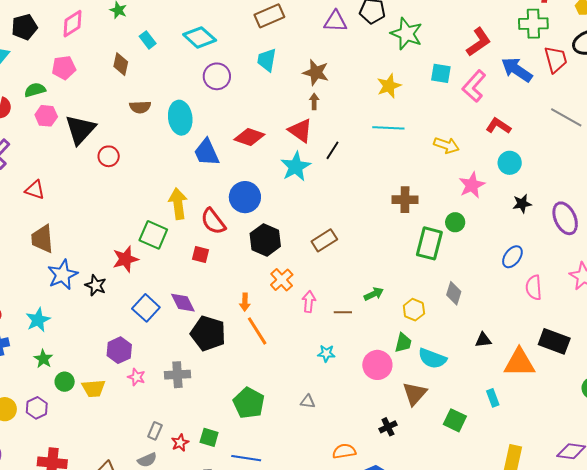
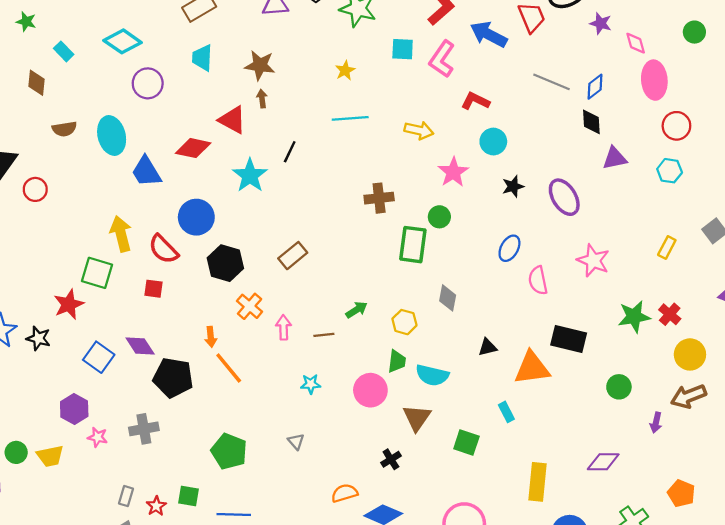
yellow star: (389, 86) -> (345, 70), size x0.7
red triangle: (300, 131) -> (232, 120), moved
gray triangle: (308, 402) -> (296, 442), turned 49

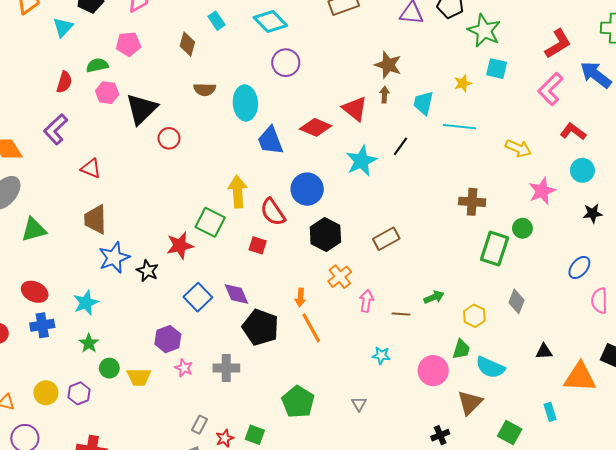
cyan square: (403, 49) -> (497, 69), moved
cyan trapezoid: (202, 58) -> (423, 103), moved

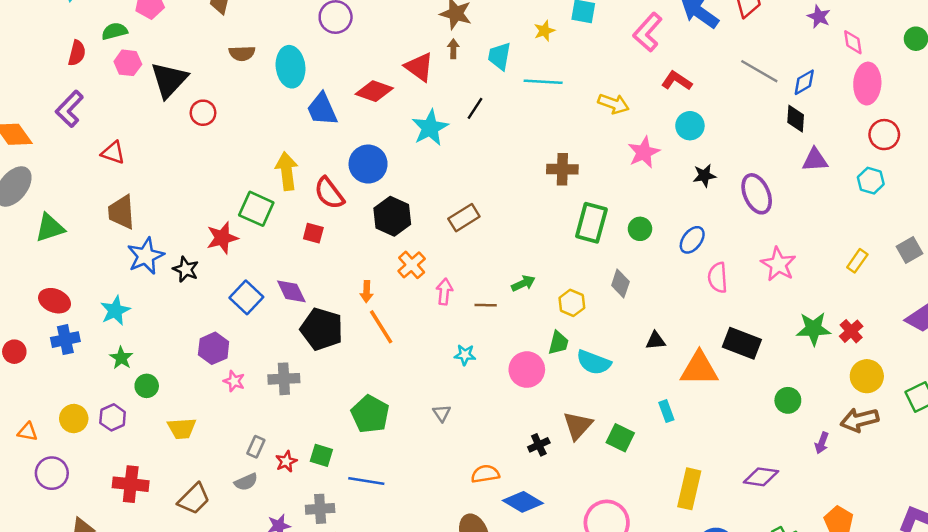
green circle: (522, 228) -> (640, 229), moved
yellow trapezoid: (139, 377) -> (182, 428), moved
brown triangle: (470, 403) -> (578, 425), moved

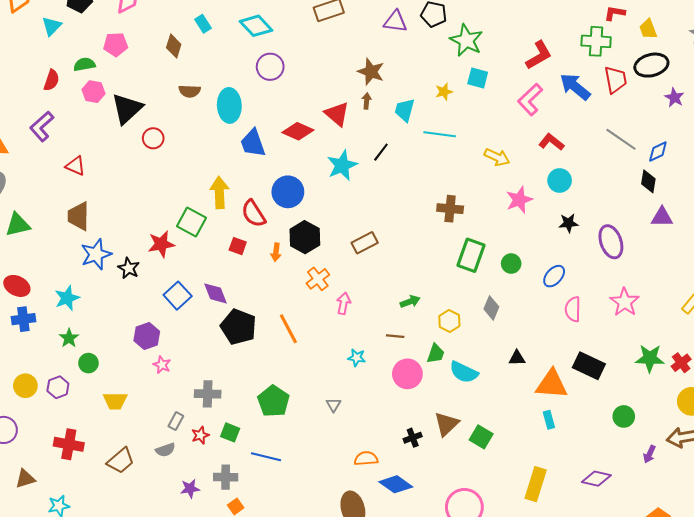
orange arrow: (367, 292) -> (276, 252), moved
brown line: (486, 305) -> (395, 336), moved
gray cross: (284, 379) -> (208, 394), moved
cyan rectangle: (666, 411) -> (549, 420), moved

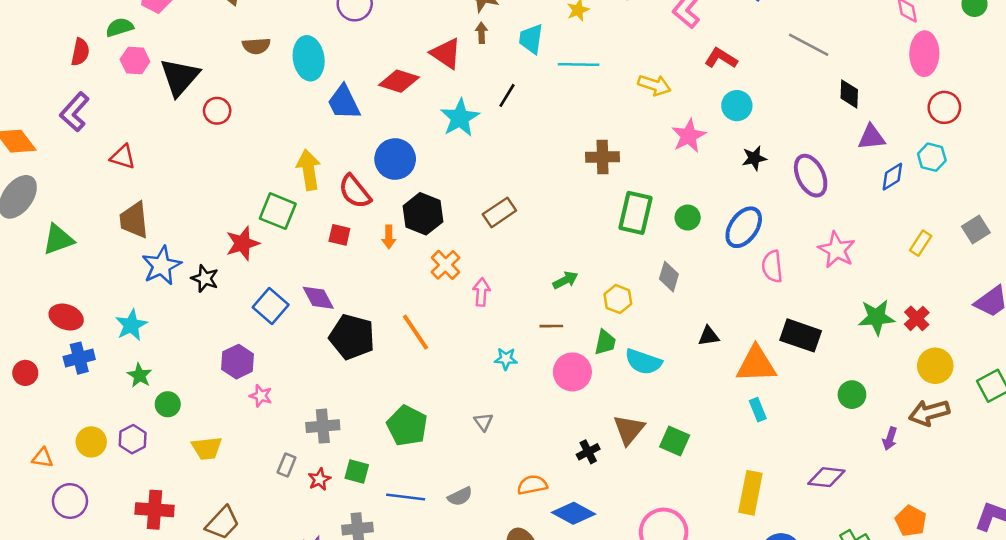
blue diamond: (658, 151) -> (892, 177), moved
blue ellipse: (554, 276) -> (744, 227), size x1.4
gray semicircle: (165, 450) -> (460, 496), moved

